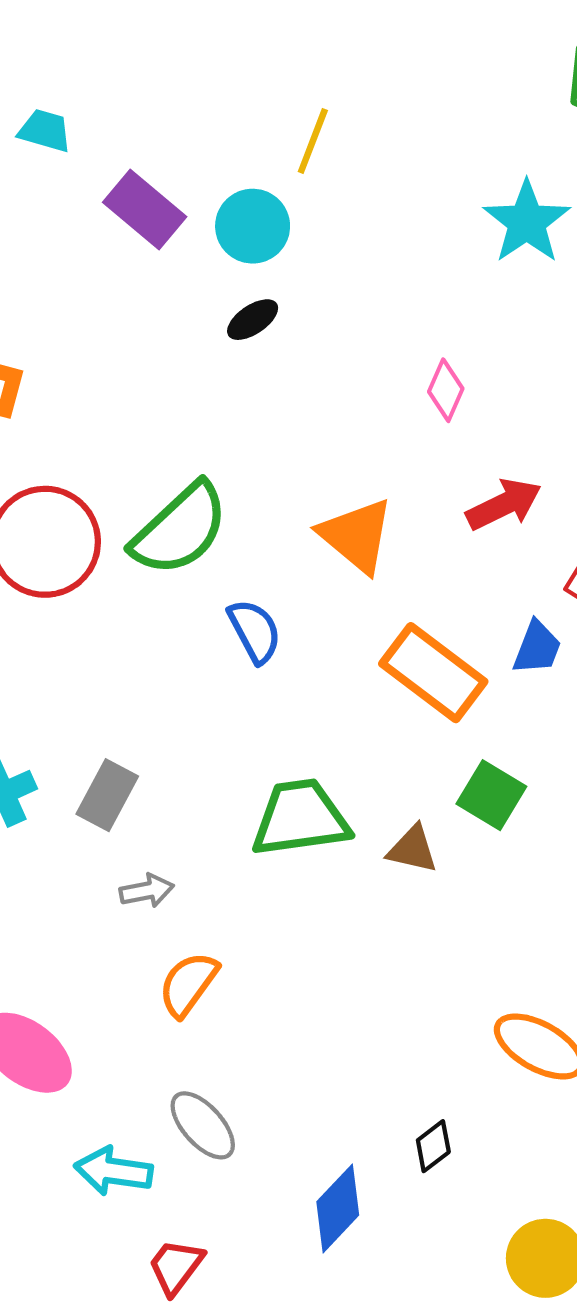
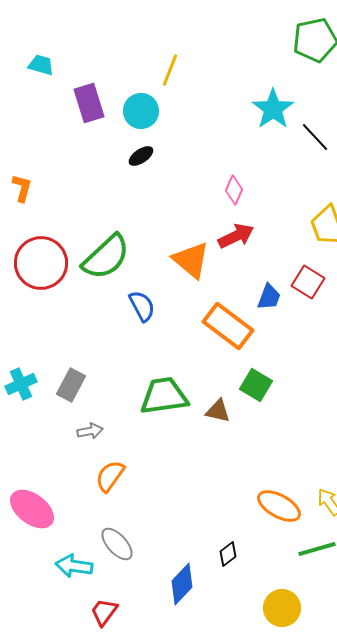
purple rectangle: (145, 210) -> (89, 103), turned 33
red arrow: (504, 504) -> (236, 236), moved
blue trapezoid: (537, 648) -> (269, 297), moved

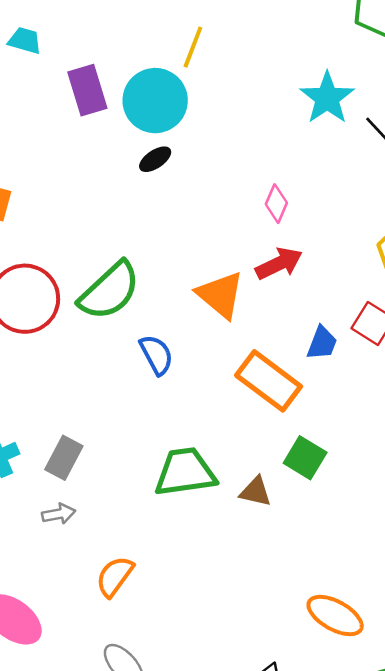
cyan circle: (141, 111) -> (155, 101), size x1.4
gray arrow: (90, 431) -> (59, 514), moved

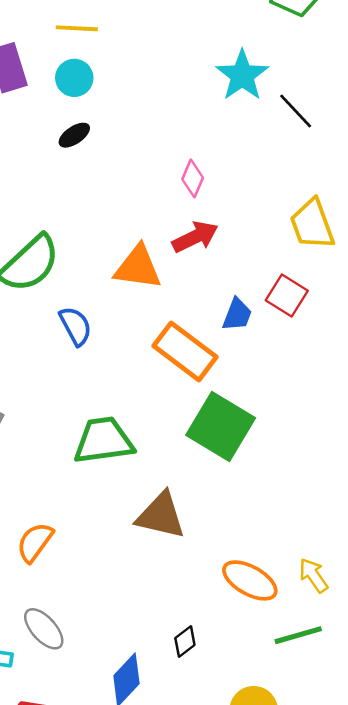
yellow line: (193, 47) -> (77, 28), moved, turned 72
cyan circle: (155, 101) -> (74, 78), size x0.6
orange triangle: (220, 295) -> (138, 267), turned -32
green square: (305, 458) -> (221, 427), size x1.6
brown triangle: (256, 492) -> (161, 516), moved, size x1.6

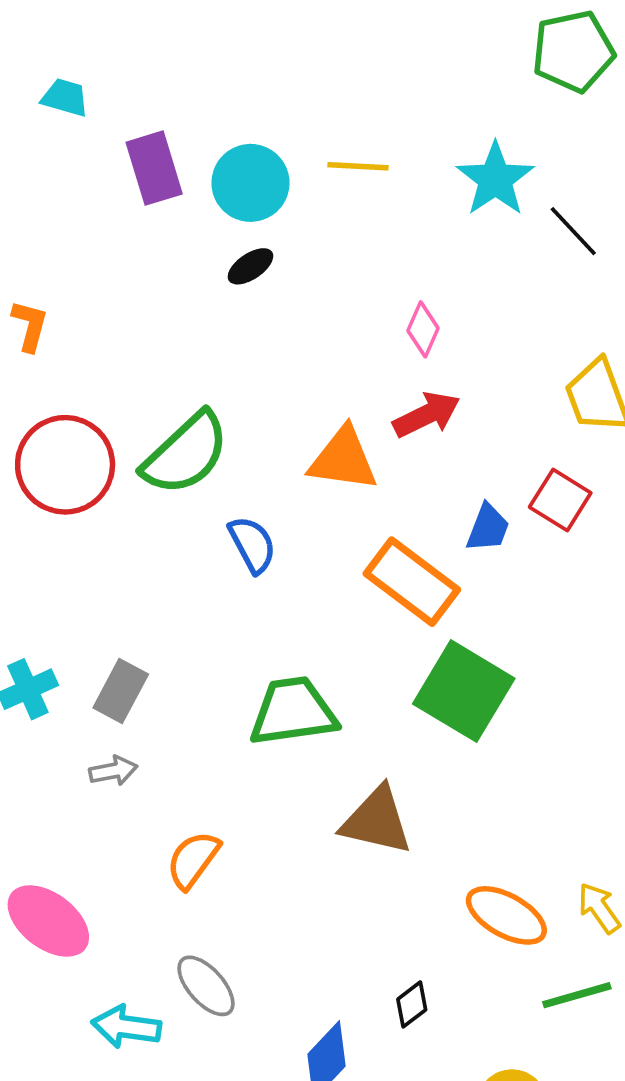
yellow line: (77, 28) -> (358, 166), moved
cyan circle: (74, 78) -> (250, 183), size x1.4

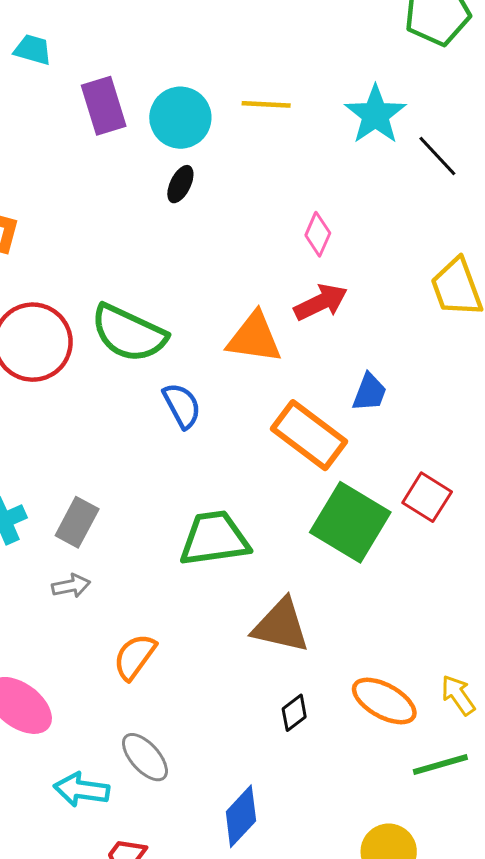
black ellipse: (250, 266) -> (180, 184), turned -30
green semicircle: (186, 454) -> (129, 333), turned 68
red square: (560, 500) -> (427, 497), moved
black diamond: (412, 1004) -> (294, 713), moved

